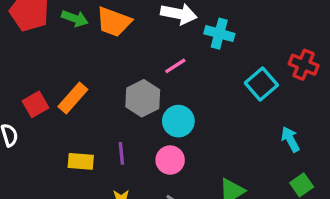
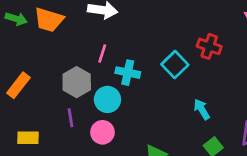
cyan cross: (219, 34) -> (128, 73), moved
pink line: (175, 66) -> (102, 54), turned -36
purple line: (121, 153) -> (70, 118), moved

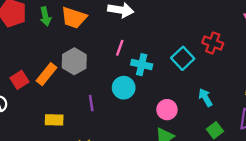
green arrow: (16, 19) -> (45, 16), turned 60
gray hexagon: (77, 82) -> (74, 61), moved
pink circle: (102, 132) -> (167, 110), moved

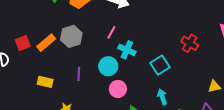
cyan square: (183, 58) -> (160, 65), moved
cyan arrow: (205, 98) -> (162, 97), moved
pink circle: (167, 110) -> (118, 89), moved

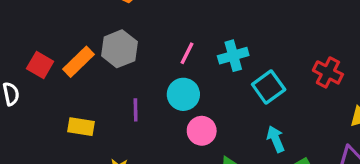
pink line: (111, 32) -> (187, 53), moved
red square: (23, 43) -> (40, 65), turned -35
red cross: (190, 43) -> (328, 72), moved
cyan cross: (127, 50) -> (233, 56), moved, turned -36

